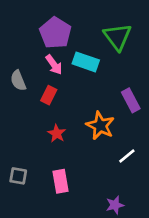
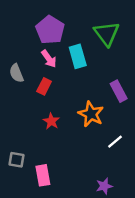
cyan rectangle: (86, 62) -> (78, 56), turned 55
pink rectangle: (61, 181) -> (43, 175), moved

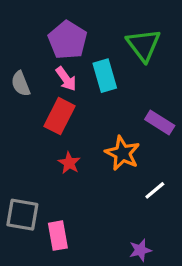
gray semicircle: (16, 73) -> (21, 84), moved
red rectangle: (44, 86) -> (59, 116), size x1.5
purple rectangle: (119, 91) -> (160, 122), turned -30
gray square: (16, 160) -> (22, 215), size x1.5

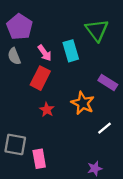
purple pentagon: (68, 40) -> (20, 27), moved

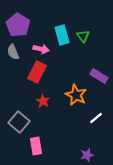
green triangle: (97, 30) -> (83, 36), moved, size x0.6
cyan rectangle: (71, 51) -> (62, 35), moved
pink arrow: (45, 53) -> (41, 49), turned -42
gray square: (15, 145) -> (19, 122), moved, turned 30

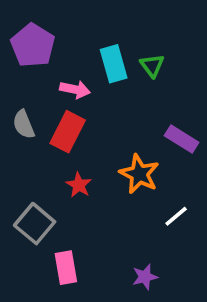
gray semicircle: (13, 52) -> (24, 124), moved
purple star: (87, 155) -> (145, 277), moved

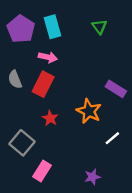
cyan rectangle: (114, 64) -> (53, 27), moved
green triangle: (152, 66) -> (99, 27), moved
pink rectangle: (66, 268) -> (42, 171), turned 42

